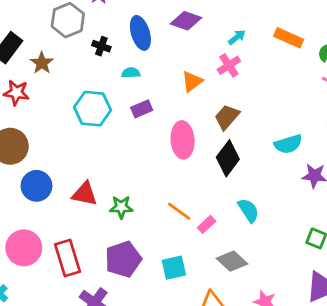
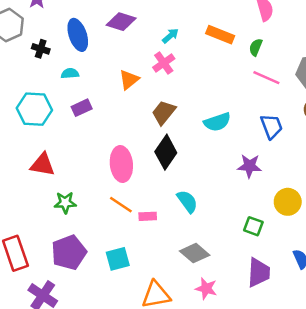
pink ellipse: (183, 140) -> (121, 164), moved
cyan semicircle: (288, 144) -> (217, 122), moved
red triangle: (85, 194) -> (43, 165), moved
pink rectangle: (207, 224) -> (148, 216), turned 42
gray diamond: (232, 261) -> (195, 253), moved

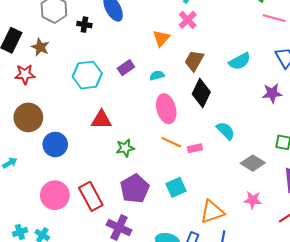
cyan semicircle: (70, 73) -> (157, 75), moved
gray diamond: (195, 253) -> (253, 163), moved

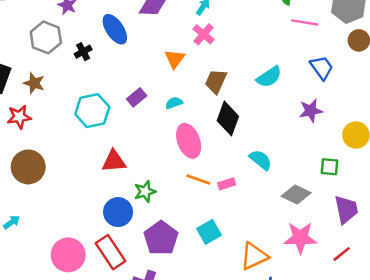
black cross: (84, 25) -> (83, 52), turned -32
blue circle: (55, 144) -> (118, 212), moved
pink star: (253, 200) -> (300, 238), size x1.5

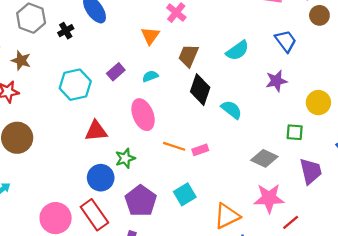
pink ellipse: (189, 141) -> (143, 115), moved
cyan semicircle: (261, 160) -> (231, 110), moved
red line: (342, 254) -> (291, 222), moved

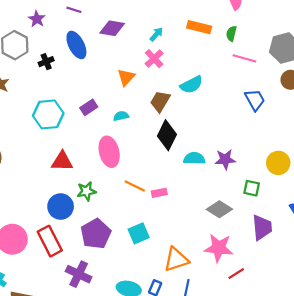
cyan semicircle: (237, 51) -> (191, 85), moved
purple star: (276, 81) -> (225, 159), moved
cyan semicircle: (231, 110) -> (194, 158), turned -45

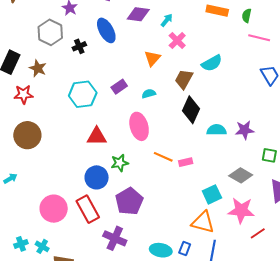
cyan arrow: (156, 34) -> (167, 20), moved
cyan square: (139, 233) -> (212, 194), moved
orange triangle: (176, 259) -> (203, 222), turned 35

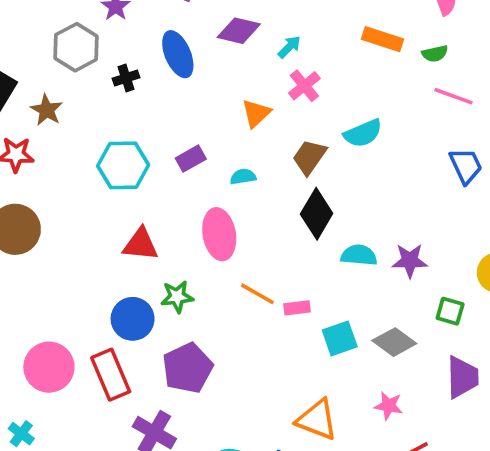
green semicircle: (247, 16) -> (435, 54), turned -120
cyan square: (212, 194) -> (340, 338), moved
pink star: (241, 210) -> (389, 406), size x0.6

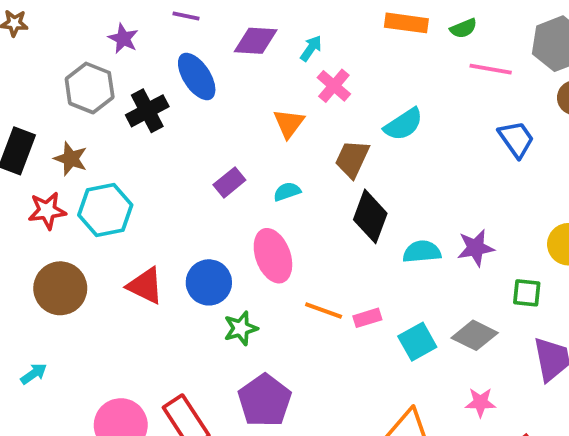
black cross: (126, 78) -> (147, 111), size x1.5
cyan hexagon: (123, 165) -> (105, 210), moved
red triangle: (141, 244) -> (145, 286), moved, turned 30
blue circle: (133, 319) -> (209, 282), moved

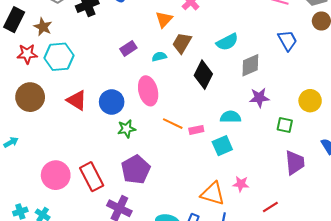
cyan semicircle: (403, 124) -> (227, 42), moved
brown trapezoid: (352, 159) -> (182, 43), moved
cyan semicircle: (422, 252) -> (231, 117), moved
gray diamond: (475, 335) -> (250, 65), moved, turned -55
pink star: (480, 402) -> (241, 184), moved

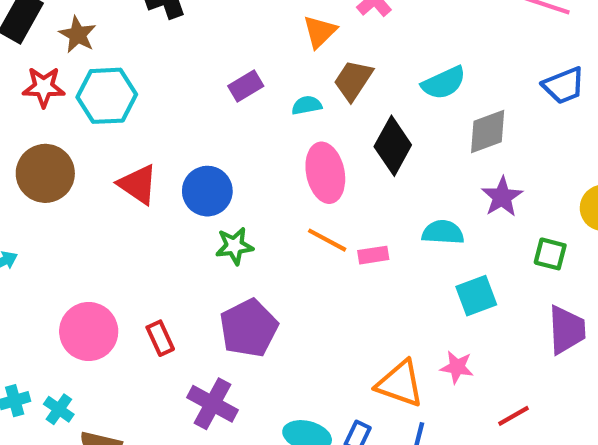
blue trapezoid: (287, 40) -> (564, 86), turned 95
pink ellipse: (148, 91) -> (325, 173), moved
purple star: (259, 98) -> (502, 197), turned -30
cyan square: (222, 146) -> (476, 296), moved
red rectangle: (92, 177) -> (160, 338), size x0.6

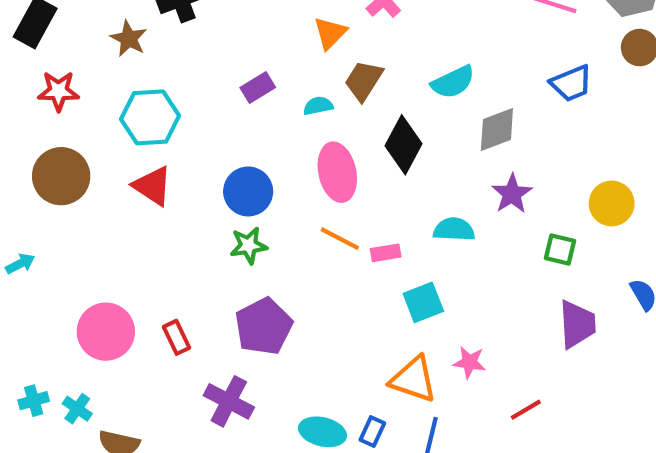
brown star: (78, 35) -> (129, 39), moved
cyan hexagon: (107, 96) -> (150, 117), moved
blue circle: (207, 191) -> (248, 191), moved
cyan square: (476, 296) -> (423, 302), moved

